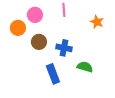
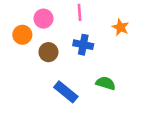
blue cross: (64, 48) -> (83, 45), moved
blue rectangle: (53, 74) -> (66, 92), turned -30

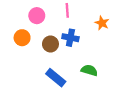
orange circle: (22, 35) -> (22, 38), moved
brown circle: (48, 52) -> (50, 44), moved

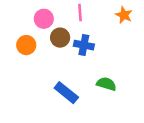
orange star: (102, 23) -> (124, 15), moved
brown circle: (50, 44) -> (60, 38), moved

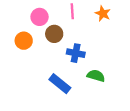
orange star: (124, 15) -> (103, 14), moved
blue cross: (84, 45) -> (76, 53), moved

